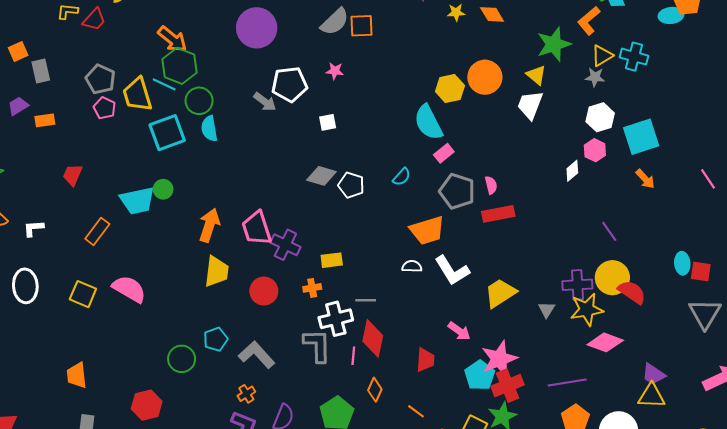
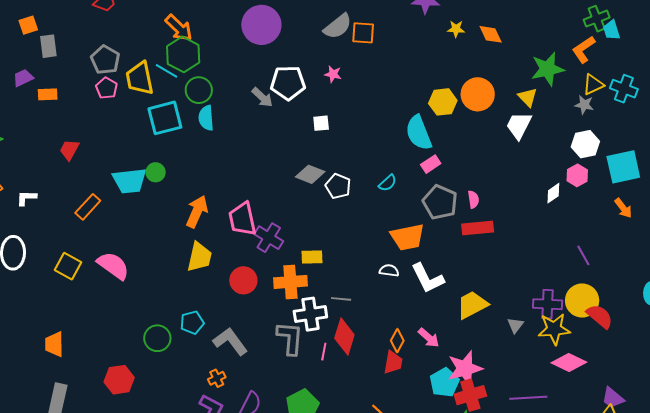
orange cross: (312, 288) -> (290, 282), size x1.8
orange diamond: (375, 390) -> (397, 341), moved

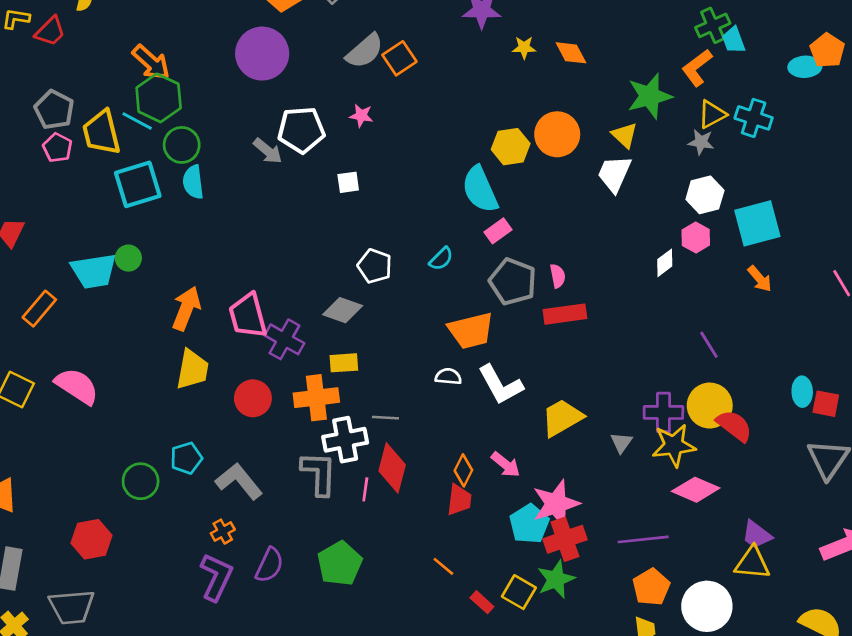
orange square: (363, 33) -> (399, 58), turned -35
gray diamond: (310, 174) -> (343, 310), moved

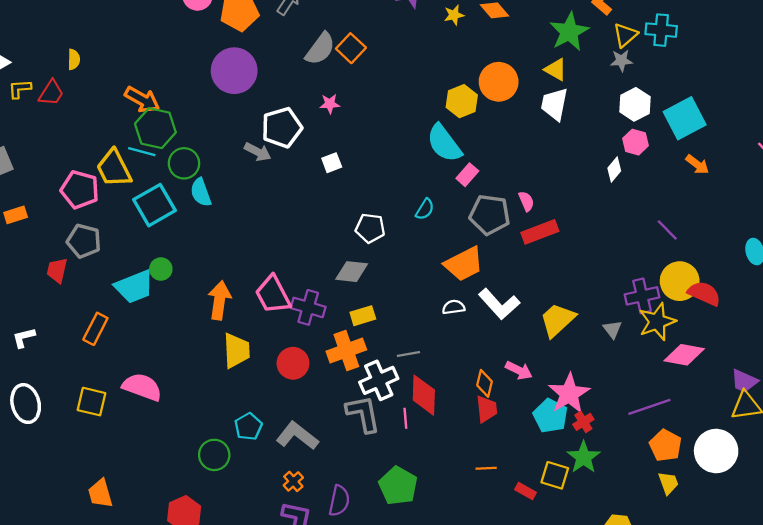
gray pentagon: (54, 110) -> (84, 241), moved
pink pentagon: (57, 148) -> (80, 190), size x1.5
red cross: (565, 539) -> (583, 422), size x0.6
orange line: (443, 566) -> (486, 468), turned -30

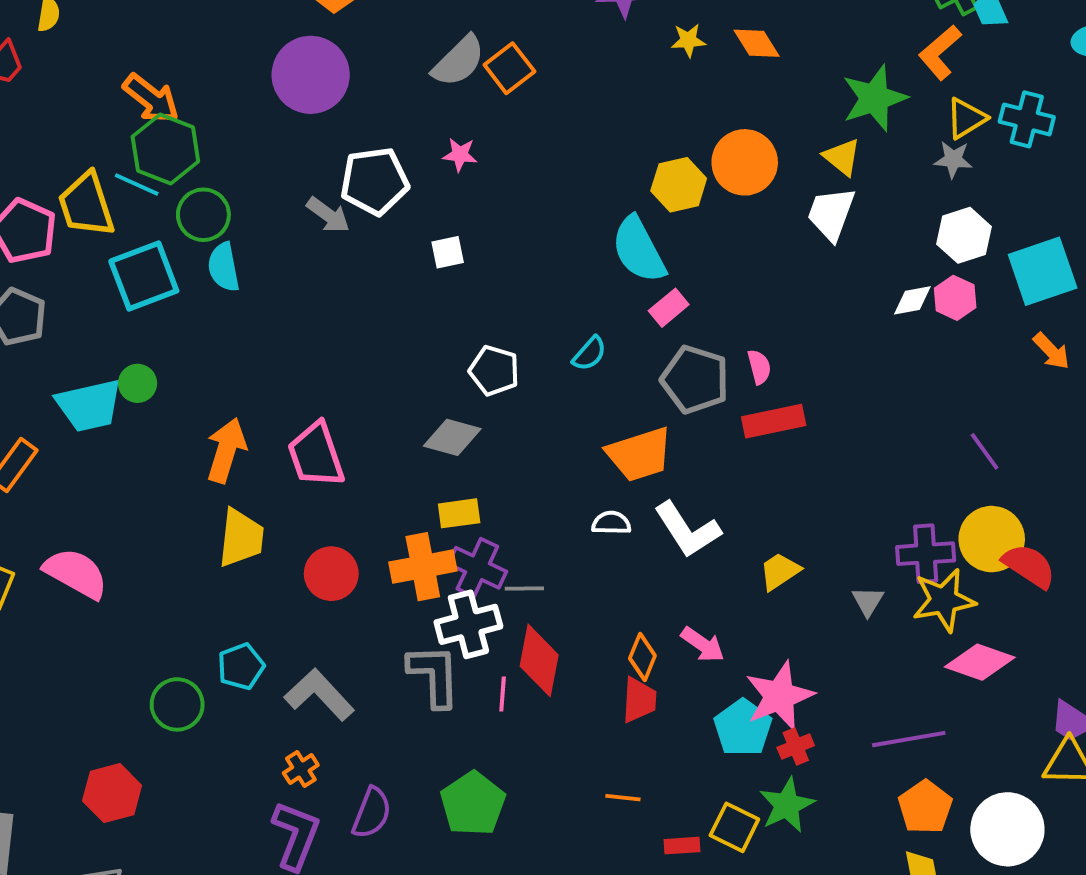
white diamond: (614, 169) -> (912, 300), moved, turned 30
purple cross: (308, 307) -> (477, 568), moved
yellow trapezoid: (557, 320) -> (780, 571), size x0.7
red rectangle: (526, 491) -> (682, 846), turned -42

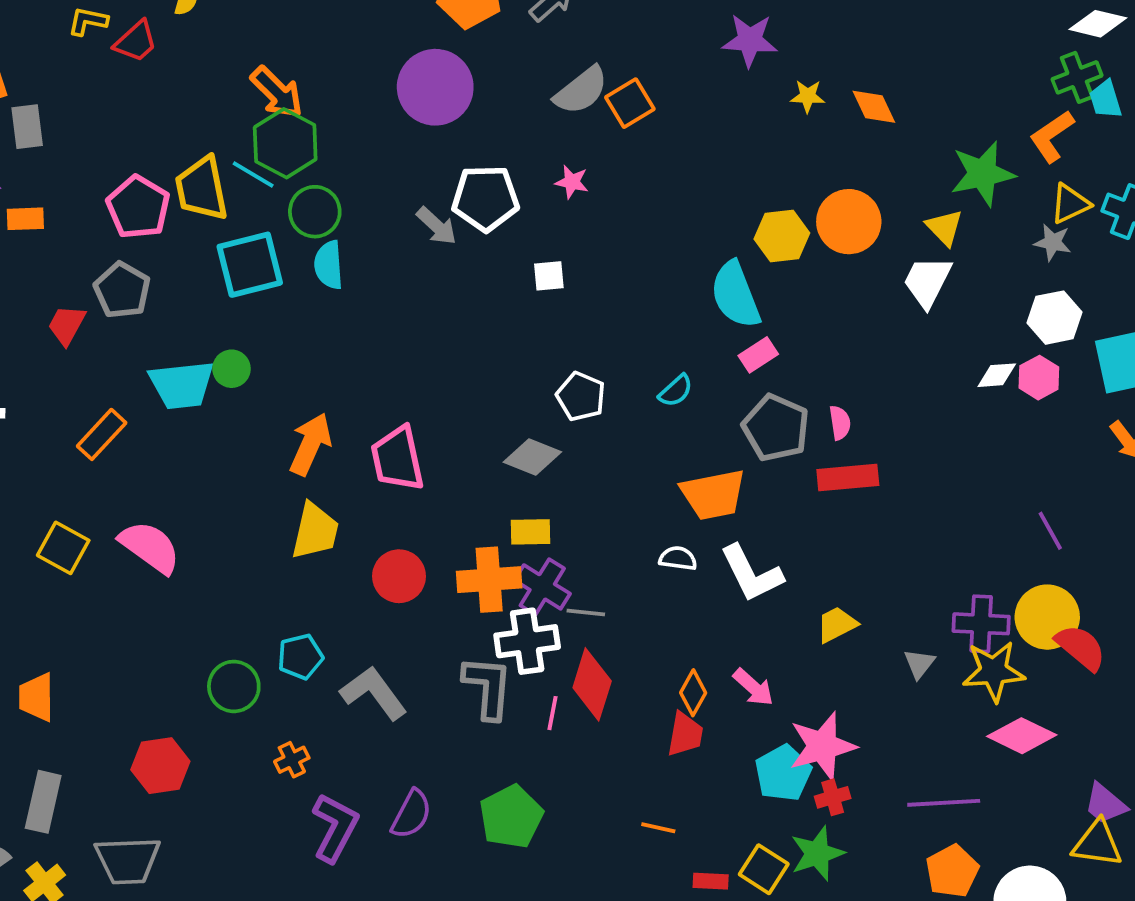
orange cross: (301, 769) -> (292, 760), moved

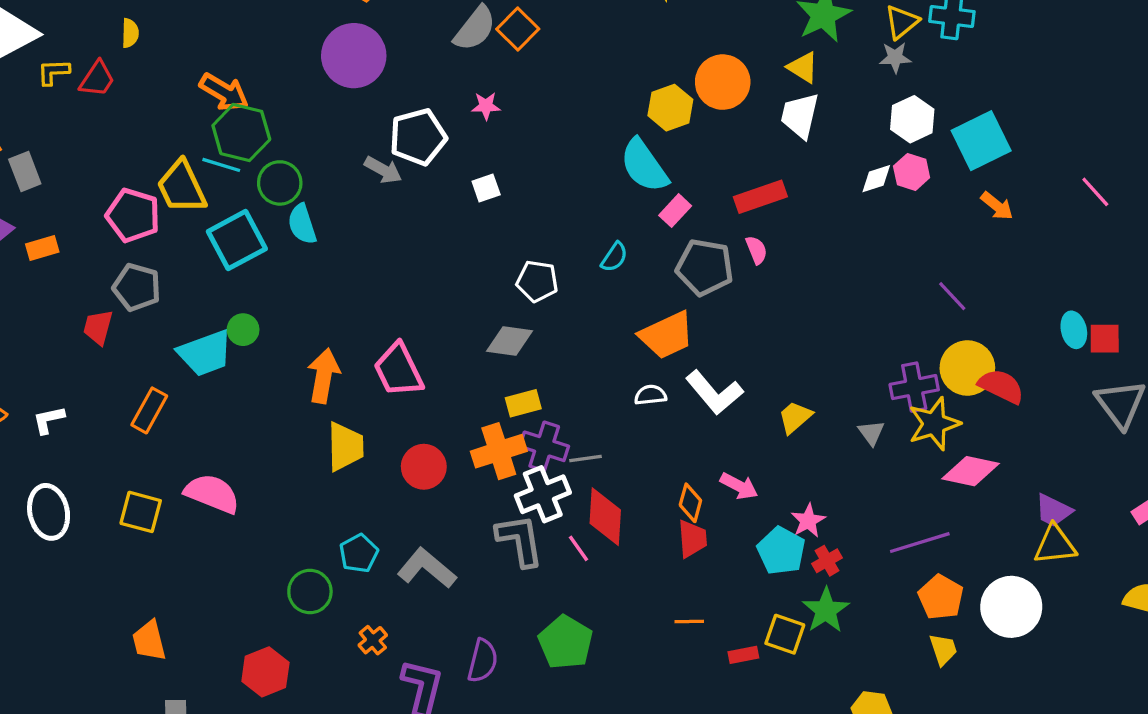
red rectangle: (848, 477) -> (760, 197), moved
pink line: (553, 713) -> (579, 548), turned -32
pink star: (822, 746) -> (808, 521), size x0.6

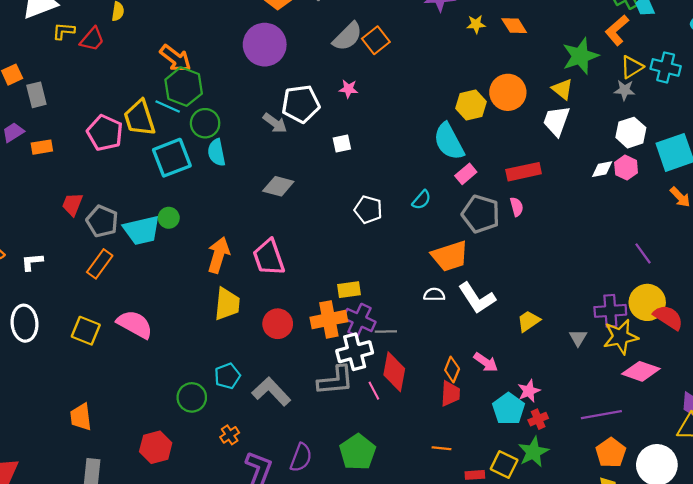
gray pentagon: (137, 287) -> (102, 221), moved
gray diamond: (510, 341) -> (278, 186), moved
gray L-shape: (520, 540) -> (336, 380), turned 87

